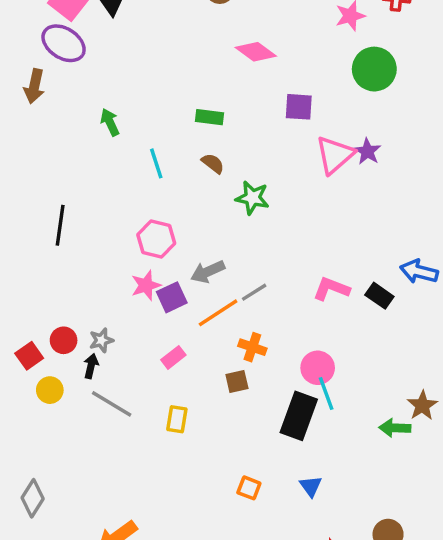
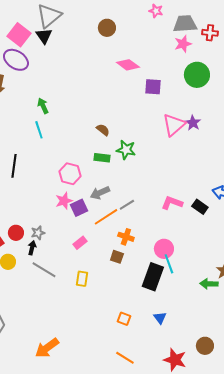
purple square: (299, 107) -> (153, 87), moved
green rectangle: (209, 117) -> (102, 158), moved
cyan line: (156, 163) -> (39, 130), moved
brown square: (237, 381) -> (117, 257), turned 32

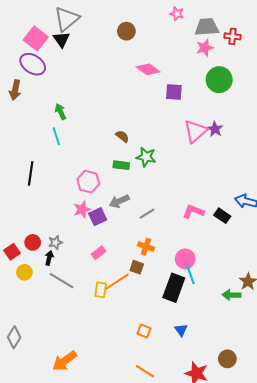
orange line: (106, 217) -> (117, 282), moved

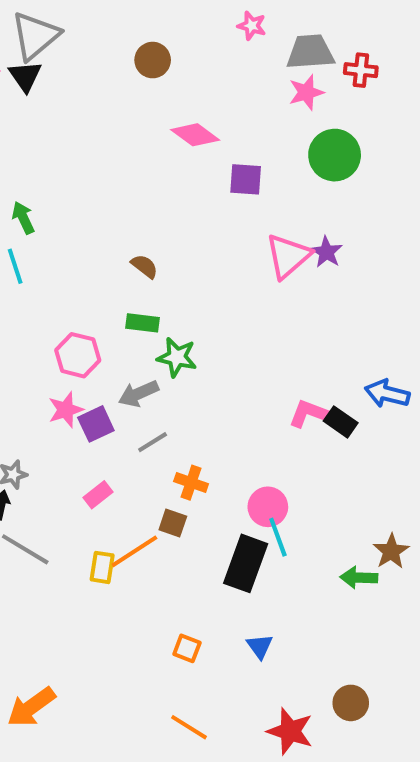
green star: (146, 157) -> (177, 357), moved
pink L-shape: (193, 212) -> (310, 414), moved
gray line: (147, 214) -> (153, 442), moved

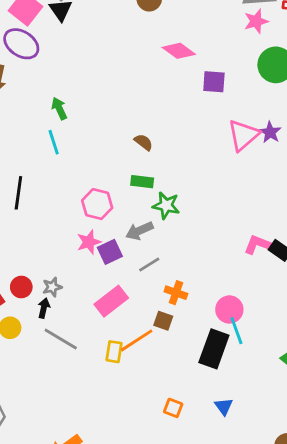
pink rectangle: (98, 495) -> (111, 301), size x1.6

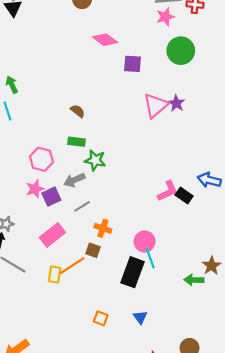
pink L-shape: (259, 245) -> (168, 191), turned 135

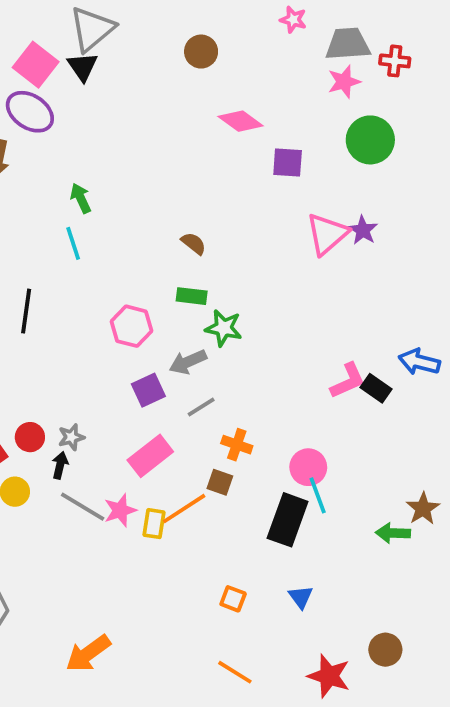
pink star: (35, 189) -> (120, 510), moved

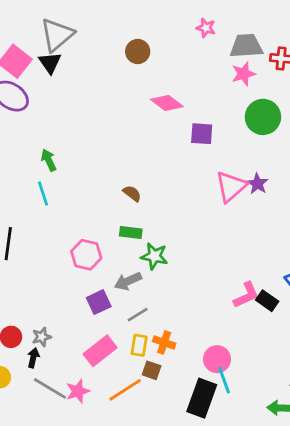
yellow rectangle: (154, 524) -> (139, 345), moved

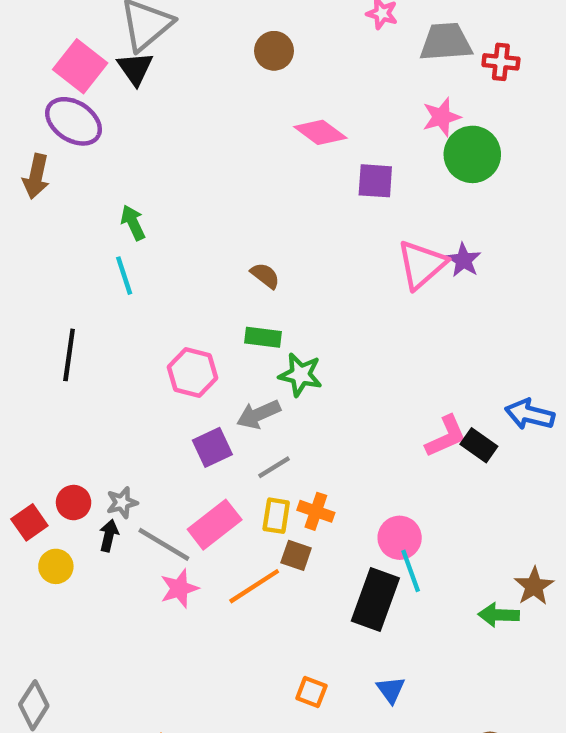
pink star: (243, 74) -> (441, 117), moved
gray line: (50, 388) -> (164, 544), moved

